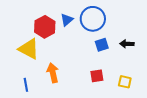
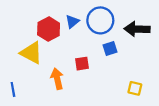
black arrow: (127, 44) -> (137, 29), moved, size x1.6
red square: (97, 76) -> (82, 64), moved
blue line: (26, 85) -> (13, 89), moved

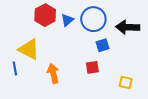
red hexagon: (49, 29) -> (45, 15), moved
red square: (82, 64) -> (92, 67), moved
blue line: (13, 89) -> (15, 68), moved

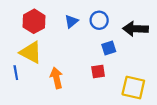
red hexagon: (45, 15) -> (34, 21), moved
blue circle: (93, 19) -> (99, 20), size x0.7
yellow square: (126, 83) -> (133, 88), size x1.6

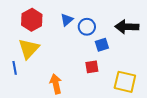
blue circle: (99, 20) -> (87, 27), moved
yellow triangle: (31, 52) -> (29, 49), turned 45
orange arrow: (56, 78) -> (56, 84), moved

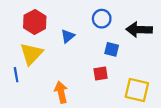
blue triangle: (67, 20) -> (68, 36), moved
blue circle: (87, 27) -> (102, 19), moved
blue square: (102, 45) -> (112, 49), turned 32

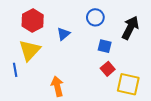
black arrow: (139, 30) -> (130, 28), turned 115
red square: (101, 74) -> (108, 69), moved, turned -32

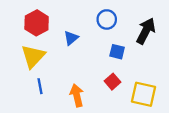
red square: (108, 69) -> (112, 82), moved
blue line: (15, 70) -> (40, 86), moved
orange arrow: (57, 86) -> (77, 95), moved

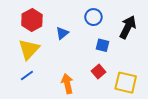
blue line: (40, 86) -> (27, 76), moved, turned 64

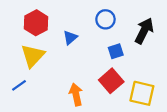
blue square: (103, 45) -> (116, 51), turned -32
red square: (99, 71) -> (111, 81), size x1.5
blue line: (27, 76) -> (19, 85), moved

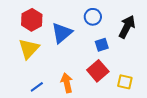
blue triangle: (70, 38) -> (62, 33), size x1.6
blue line: (19, 85) -> (37, 87), moved
yellow square: (142, 93) -> (125, 82), size x0.7

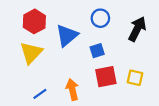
blue square: (102, 45) -> (97, 51), moved
red square: (98, 71) -> (106, 77), turned 30
yellow square: (125, 82) -> (135, 78), moved

